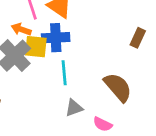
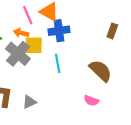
blue cross: (56, 38) -> (59, 31), moved
gray triangle: (74, 108) -> (29, 102), moved

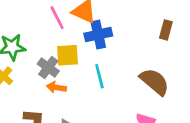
orange arrow: (21, 33) -> (56, 87), moved
gray cross: (18, 54) -> (48, 68), size x0.7

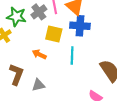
gray cross: (48, 68) -> (39, 12), moved

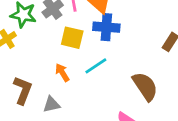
orange arrow: (39, 54) -> (62, 73), moved, turned 32
cyan line: (72, 55) -> (96, 66), turned 54

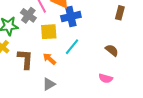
brown semicircle: (145, 86) -> (112, 50), size x0.6
brown L-shape: (23, 90) -> (25, 59), moved

